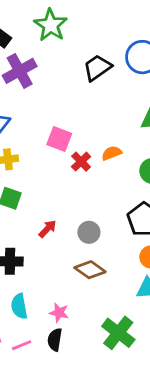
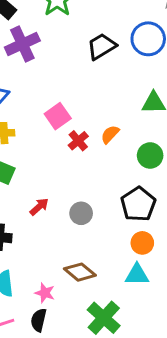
pink square: (59, 139) -> (58, 116), turned 30
orange semicircle: (112, 153) -> (110, 134), turned -30
brown diamond: (90, 270) -> (80, 272), moved

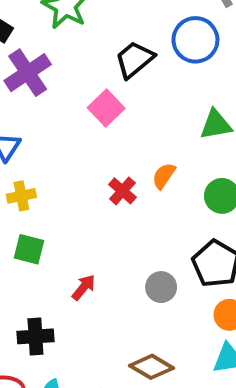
pink square: (58, 116) -> (106, 108), moved
gray circle: (81, 213) -> (161, 287), moved

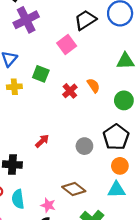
orange semicircle: (164, 176) -> (93, 85), turned 104
green square: (29, 249) -> (41, 74), moved

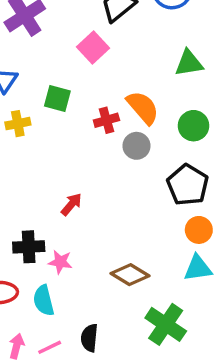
orange semicircle: (93, 85) -> (143, 107), size x1.5
red cross: (70, 91) -> (106, 120), turned 32
gray circle: (84, 146) -> (136, 146), moved
pink star: (48, 205) -> (60, 262), moved

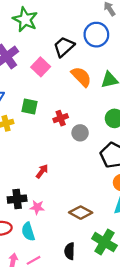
pink square: (93, 47) -> (41, 67), moved
orange semicircle: (143, 107) -> (81, 77), moved
black semicircle: (89, 338) -> (70, 251), moved

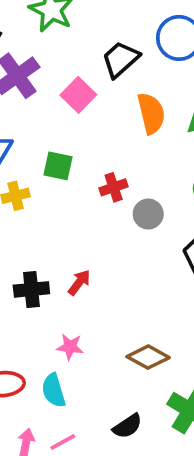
orange semicircle: (81, 77) -> (151, 113), turned 30
black cross: (17, 199) -> (31, 289), moved
black semicircle: (70, 251) -> (127, 426), turned -126

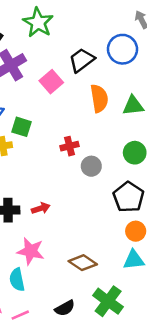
green square: (58, 166) -> (22, 127), moved
red arrow: (79, 282) -> (41, 208), turned 30
pink star: (70, 347) -> (31, 251), size x1.5

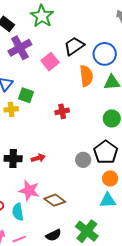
blue circle: (122, 49) -> (105, 54), moved
gray circle: (91, 166) -> (83, 160), moved
brown diamond: (83, 263) -> (55, 200), moved

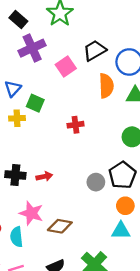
brown diamond: (55, 200) -> (60, 226), turned -30

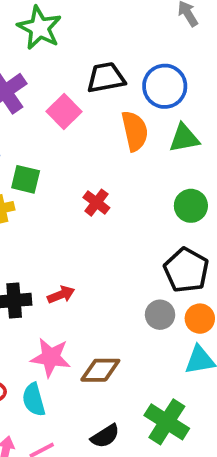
black trapezoid: (95, 50) -> (106, 78), turned 30
red cross: (76, 125) -> (96, 203), turned -35
gray circle: (96, 182) -> (160, 315), moved

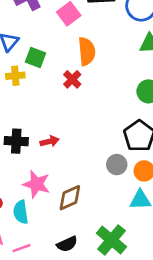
orange semicircle: (135, 131) -> (87, 51), moved
red cross: (96, 203) -> (72, 79), moved
brown diamond: (100, 370) -> (70, 198), turned -32

